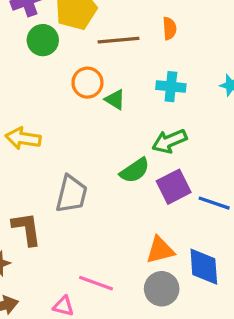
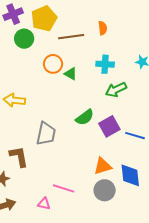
green arrow: (169, 141) -> (116, 90), moved

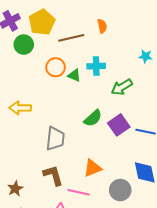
cyan cross: (105, 64) -> (96, 66), moved
brown L-shape: (19, 157) -> (53, 175), moved
orange triangle: (103, 166) -> (93, 168), moved

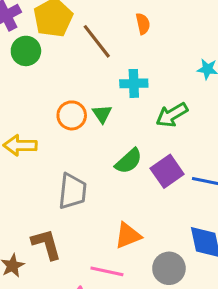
brown line: (71, 38) -> (97, 41), turned 65
orange circle: (56, 67) -> (72, 115), moved
green triangle: (74, 75) -> (102, 114), moved, turned 32
brown L-shape: (53, 175) -> (46, 244), moved

